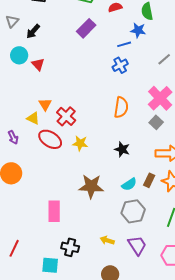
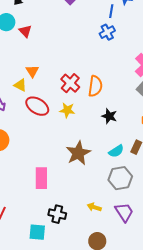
blue line: (124, 44) -> (111, 11), turned -64
orange semicircle: (121, 107) -> (95, 86), moved
red cross: (66, 116) -> (70, 83), moved
brown star: (91, 186) -> (78, 153), turned -30

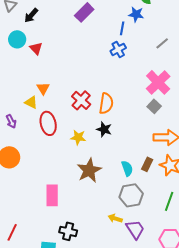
red ellipse: (37, 106) -> (48, 123), turned 45
yellow star: (67, 110) -> (78, 137), moved
black star: (109, 116) -> (104, 129), moved
cyan semicircle: (116, 151) -> (127, 168), turned -77
yellow arrow: (94, 207) -> (115, 218), moved

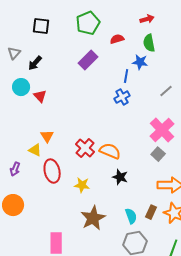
orange semicircle: (106, 103) -> (110, 151), turned -75
purple arrow: (11, 121) -> (15, 169), turned 48
black star: (104, 129) -> (120, 177), moved

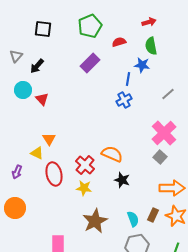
red cross: (85, 148) -> (85, 165), moved

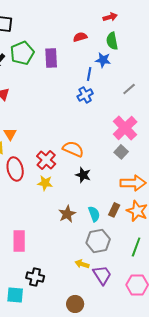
green pentagon: (90, 26) -> (22, 53), moved
purple rectangle: (90, 63) -> (51, 58), turned -48
brown star: (95, 221) -> (67, 214), moved, size x0.7

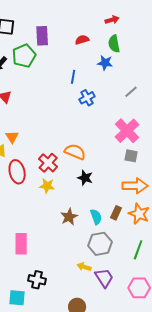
purple rectangle: (51, 58) -> (42, 36), moved
blue line: (89, 74) -> (73, 77), moved
gray square: (121, 152) -> (131, 156), moved, turned -32

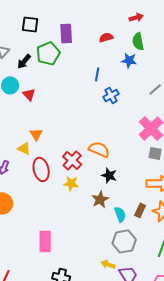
brown star: (69, 217) -> (100, 199), moved

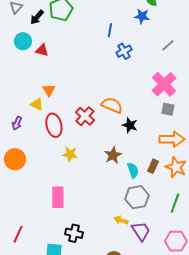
red triangle: (29, 94) -> (42, 50), turned -32
black star: (109, 175) -> (130, 125), moved
yellow star: (71, 183) -> (70, 154), moved

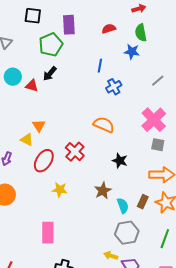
black arrow: (37, 17) -> (50, 74), moved
orange semicircle: (112, 105) -> (104, 125), moved
red ellipse: (54, 125) -> (44, 161), turned 45

